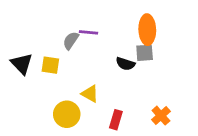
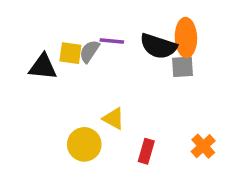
black triangle: (22, 64) -> (43, 67), moved, turned -40
black semicircle: (125, 64) -> (158, 46), moved, size x1.5
yellow square: (50, 65) -> (70, 53), moved

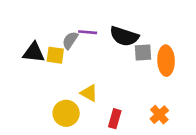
orange ellipse: (186, 38) -> (166, 61), moved
yellow square: (70, 53) -> (55, 55), moved

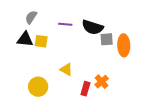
gray semicircle: (70, 40) -> (31, 17), moved
yellow circle: (66, 113) -> (38, 87), moved
orange cross: (159, 115) -> (102, 82), moved

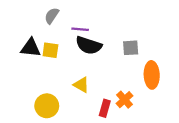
gray semicircle: (31, 17) -> (52, 16), moved
black semicircle: (93, 27) -> (89, 45), moved
orange ellipse: (124, 45) -> (152, 75), moved

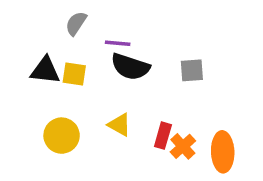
orange ellipse: (152, 75) -> (223, 152), moved
yellow circle: (47, 106) -> (62, 136), moved
red rectangle: (105, 108) -> (163, 136), moved

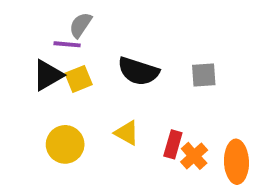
purple line: (118, 43) -> (67, 44), moved
black triangle: (45, 70) -> (48, 75), turned -36
yellow square: (74, 74) -> (79, 79), turned -30

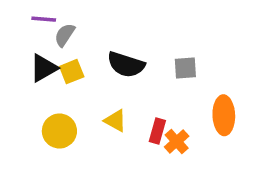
gray semicircle: (80, 25) -> (65, 35), moved
purple line: (67, 44) -> (44, 19), moved
orange ellipse: (236, 162) -> (224, 115), moved

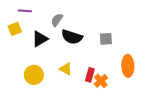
gray semicircle: (65, 35) -> (57, 20), moved
black triangle: (44, 68) -> (40, 39), moved
yellow square: (72, 72) -> (15, 29), moved

